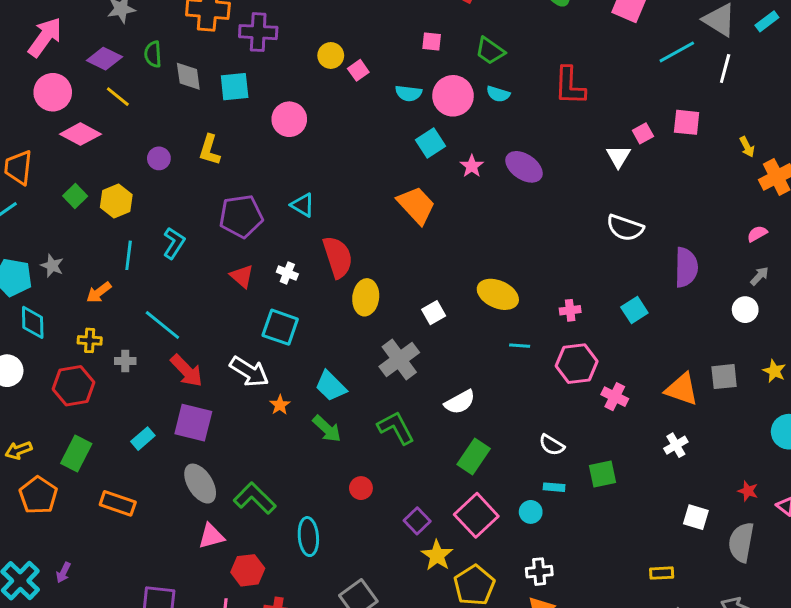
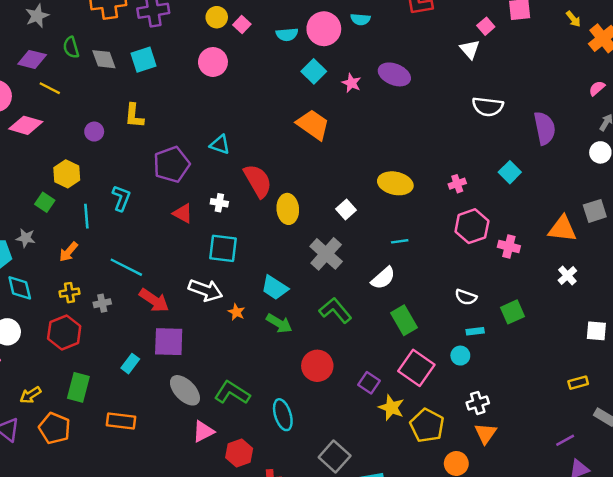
pink circle: (289, 119) -> (213, 62), moved
green square: (75, 196) -> (45, 202), moved
cyan line: (520, 346) -> (400, 241), moved
green rectangle: (474, 457) -> (404, 320), turned -52
red circle: (361, 488) -> (317, 366), size x1.6

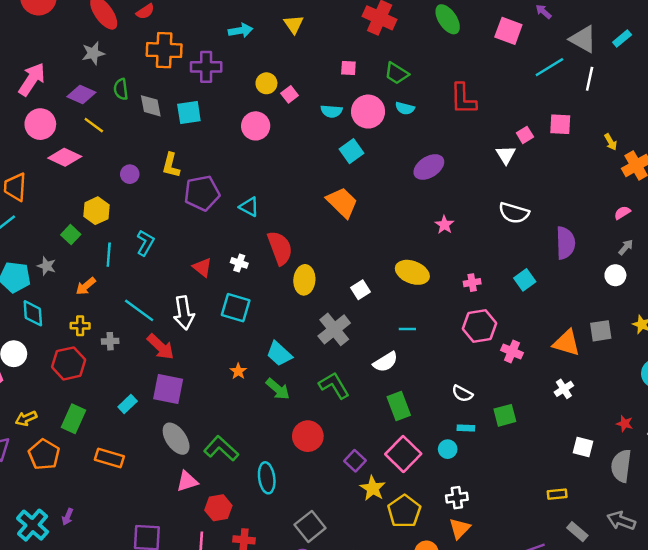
purple ellipse: (394, 74) -> (429, 167), turned -64
pink star: (352, 83) -> (444, 225), moved
purple pentagon: (171, 164) -> (202, 193), moved
white arrow: (206, 290) -> (184, 313), moved, turned 52

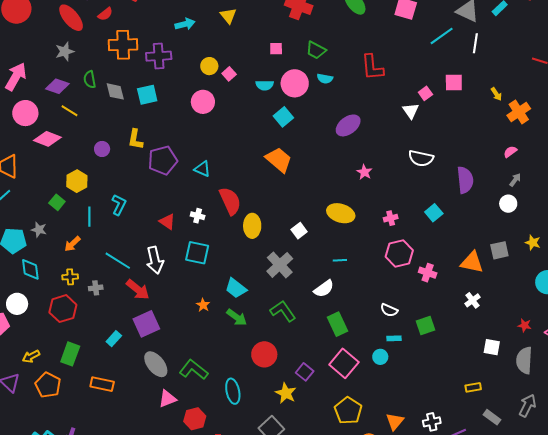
purple square: (168, 389) -> (146, 324), turned -32
yellow star: (373, 488) -> (286, 393), moved
white cross: (457, 498) -> (432, 422), moved
gray arrow: (621, 521) -> (527, 406), turned 100

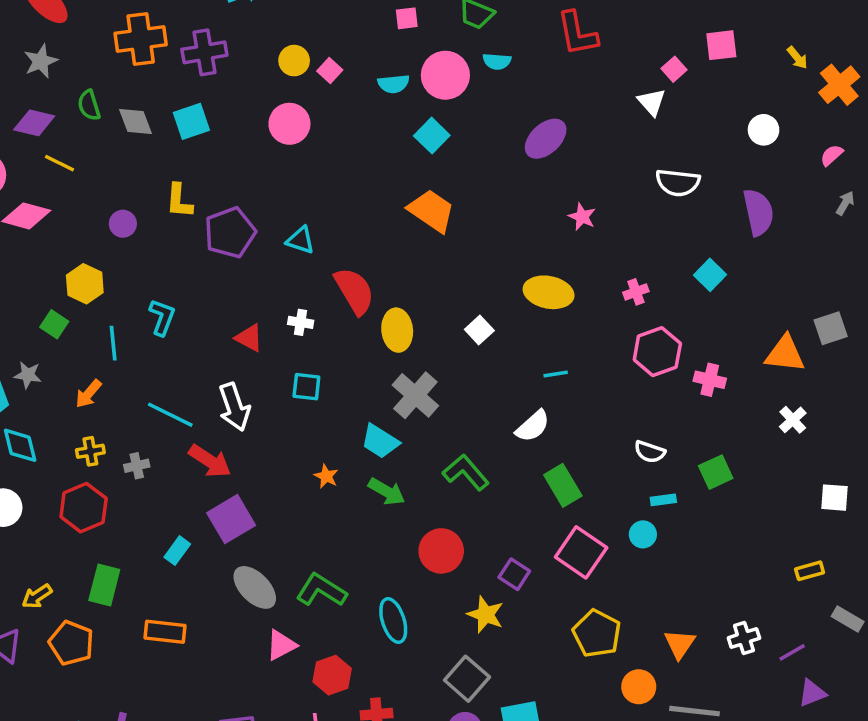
white circle: (508, 204) -> (764, 130), moved
cyan square: (197, 253) -> (306, 387), size x0.7
gray cross: (280, 265) -> (415, 395), moved

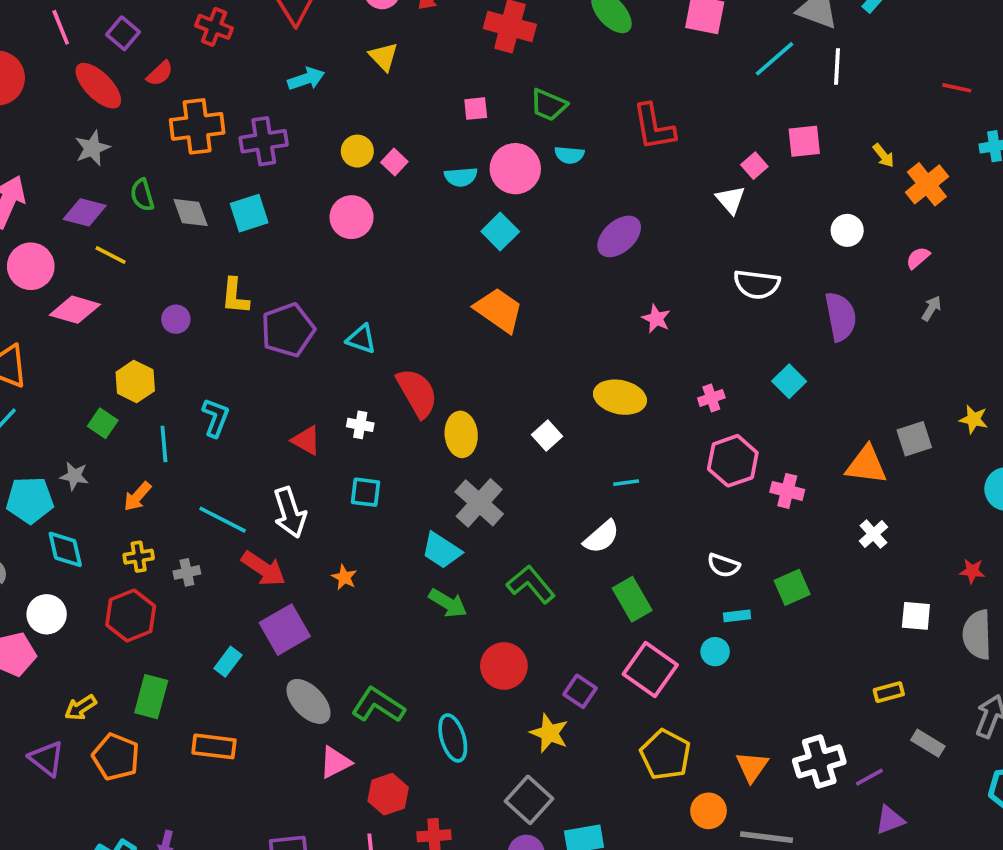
orange star: (326, 476) -> (344, 577), moved
white cross: (744, 638) -> (819, 761), size x1.5

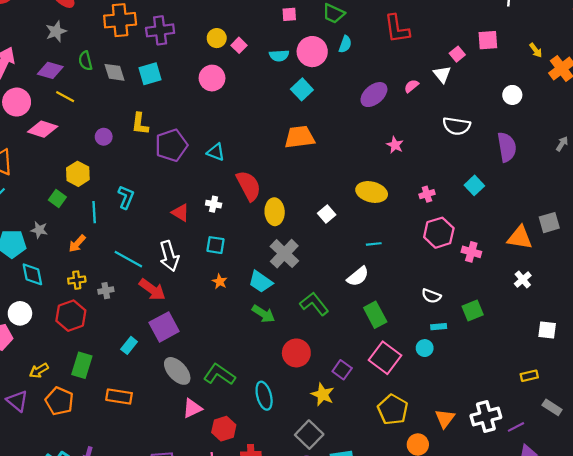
cyan semicircle: (569, 155) -> (345, 44), turned -77
pink semicircle: (918, 258) -> (411, 86), moved
orange trapezoid: (499, 310) -> (300, 137), turned -44
orange star: (344, 577) -> (220, 282), moved

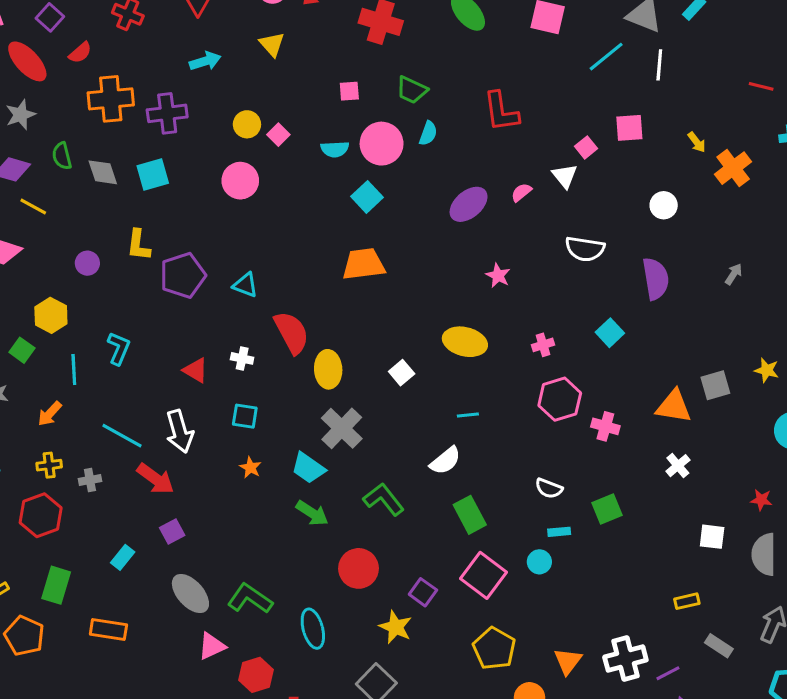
purple square: (164, 327) -> (172, 531), size x0.6

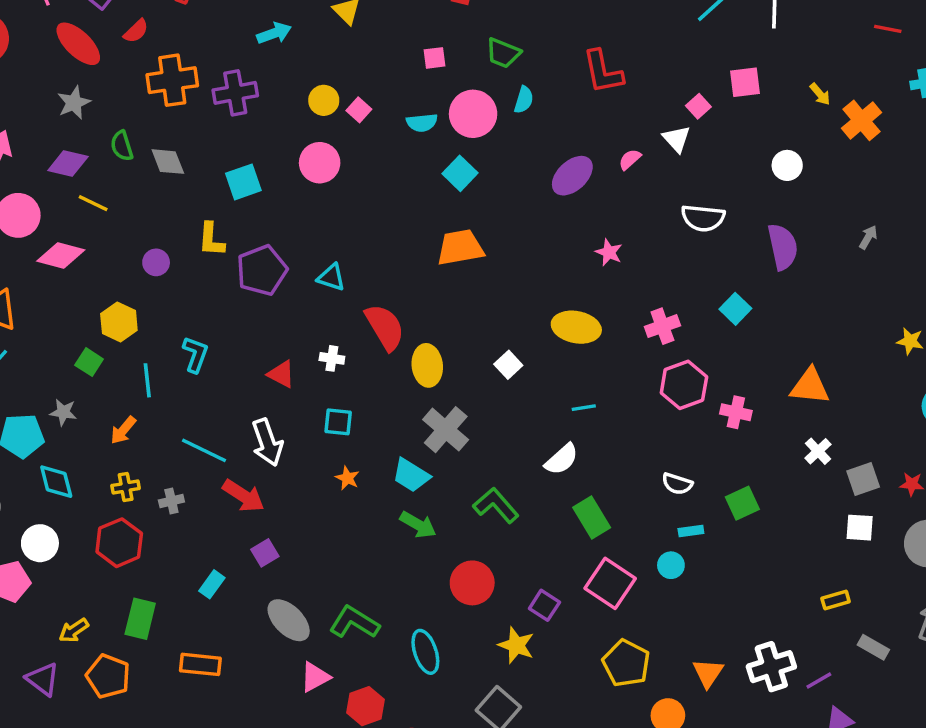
cyan square: (153, 174) -> (243, 182), moved
pink cross: (543, 345) -> (662, 326), size x1.4
gray square: (715, 385) -> (863, 479), moved

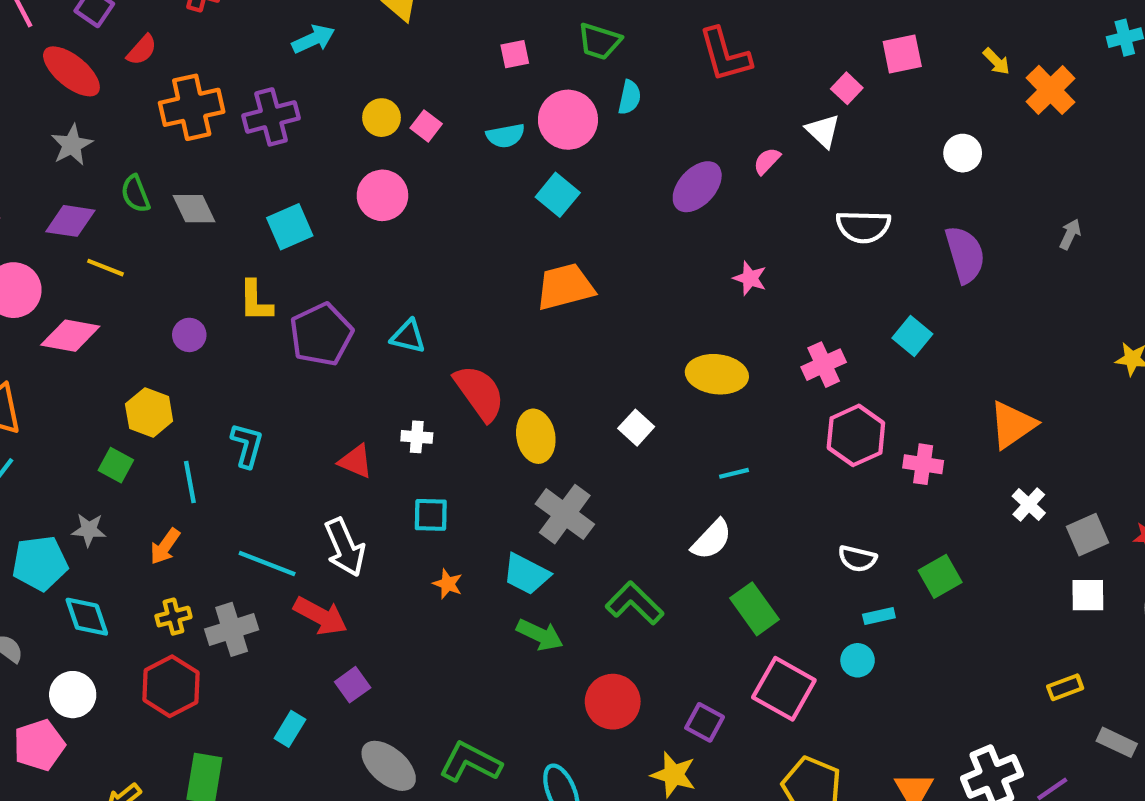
orange triangle: (810, 386) -> (1012, 425), turned -36
gray cross: (171, 501) -> (232, 629), size x1.6

